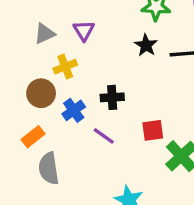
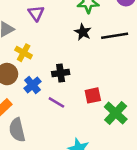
purple triangle: (84, 30) -> (36, 13), moved
yellow cross: (65, 67) -> (24, 53), turned -35

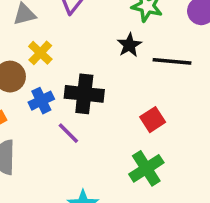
black cross: (61, 73) -> (84, 94), size x1.5
red square: (93, 95) -> (153, 120), moved, turned -35

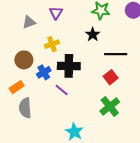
yellow cross: (40, 53) -> (52, 44), moved, turned 32
black line: (172, 61) -> (116, 54), moved

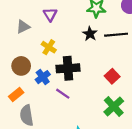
yellow cross: (52, 44) -> (49, 47), turned -32
black line: (116, 54) -> (116, 35), moved

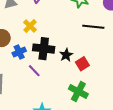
black star: (90, 34) -> (66, 55), moved
green cross: (114, 107) -> (78, 91), turned -30

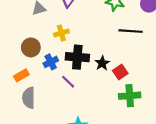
yellow cross: (30, 26) -> (61, 33), turned 32
green cross: (78, 91) -> (130, 96), moved, turned -30

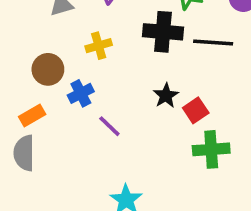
black cross: (77, 57) -> (163, 32), moved
gray semicircle: (29, 98) -> (24, 153), moved

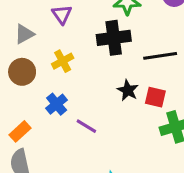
black line: (213, 43) -> (160, 56), moved
brown circle: (48, 69) -> (22, 72), moved
red square: (196, 110) -> (155, 97), turned -30

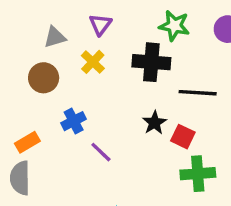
yellow cross: (63, 61) -> (93, 62), moved, turned -30

